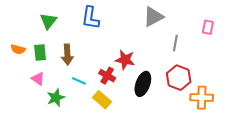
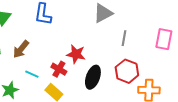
pink rectangle: (208, 27) -> (164, 39), moved, size x1.5
brown arrow: (67, 55) -> (21, 49), turned 42

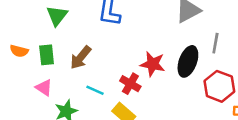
black ellipse: (93, 77) -> (188, 61), moved

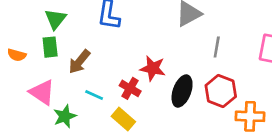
green rectangle: (47, 55) -> (50, 47), moved
black ellipse: (188, 61) -> (182, 91), moved
pink triangle: (44, 88) -> (42, 92), size x1.5

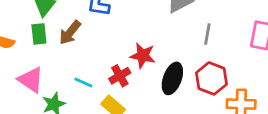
brown arrow: (79, 62) -> (70, 33), moved
red cross: (130, 88) -> (120, 76), turned 30

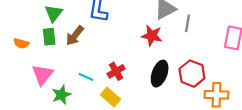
gray line: (207, 34) -> (187, 23), moved
red star: (143, 56) -> (152, 36), moved
pink triangle: (31, 80) -> (42, 75), turned 35

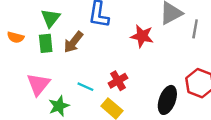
red star: (152, 36) -> (142, 36), moved
orange semicircle: (21, 43) -> (16, 37), moved
black ellipse: (160, 74) -> (167, 100), moved

